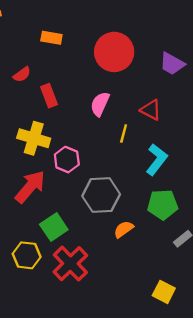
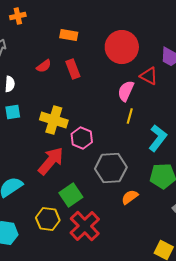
red rectangle: (49, 96) -> (73, 69), moved
pink semicircle: (100, 104) -> (126, 91), moved
red triangle: (151, 110) -> (149, 76), moved

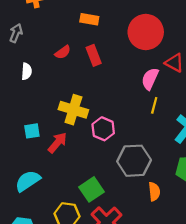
cyan square: (13, 112) -> (32, 131), moved
red arrow: (51, 161) -> (57, 143), moved, size x0.7
orange semicircle: (130, 197) -> (154, 192), turned 120

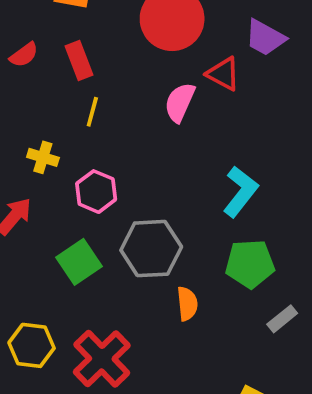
yellow line: (154, 105) -> (92, 112), moved
yellow cross: (73, 110) -> (43, 157), size x0.6
green square: (91, 189) -> (79, 262), moved

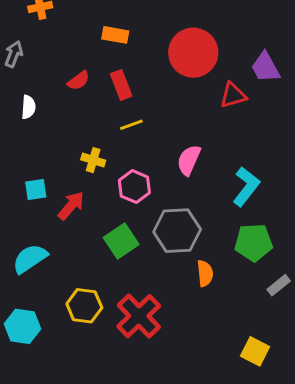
purple trapezoid: (265, 38) -> (265, 67), turned 32
red triangle: (223, 74) -> (233, 95), turned -44
pink semicircle: (180, 102) -> (189, 160), moved
yellow line: (92, 112) -> (131, 125), turned 55

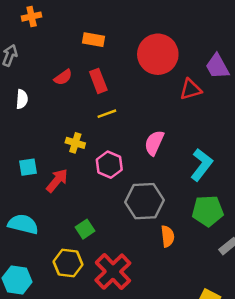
green square: (121, 241) -> (85, 229), moved, size x0.7
cyan semicircle: (30, 259) -> (23, 224), turned 48

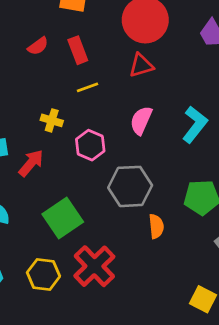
red triangle: (191, 89) -> (141, 65), moved
cyan L-shape: (202, 165) -> (195, 125), moved
green square: (85, 229) -> (63, 218), size x1.8
yellow hexagon: (68, 263) -> (43, 274), moved

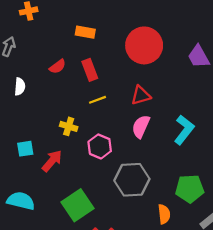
red triangle: (141, 65) -> (141, 95), moved
orange semicircle: (156, 226) -> (164, 214), moved

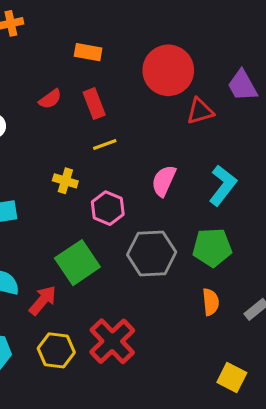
red triangle: (141, 95) -> (200, 111), moved
red arrow: (52, 161) -> (43, 300), moved
green pentagon: (190, 189) -> (212, 247), moved
green square: (78, 205) -> (77, 263), moved
orange semicircle: (164, 214) -> (211, 302), moved

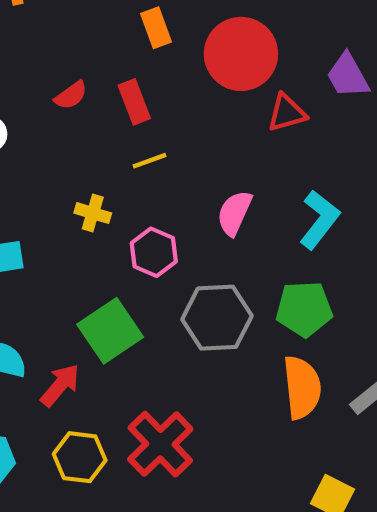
orange rectangle: (88, 52) -> (156, 28), moved, turned 60
orange semicircle: (211, 302) -> (302, 387), size x1.6

